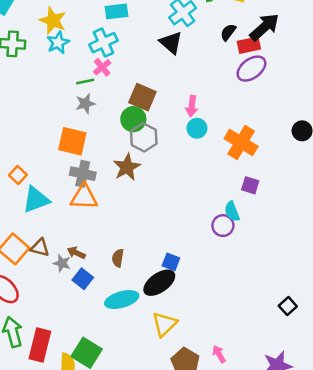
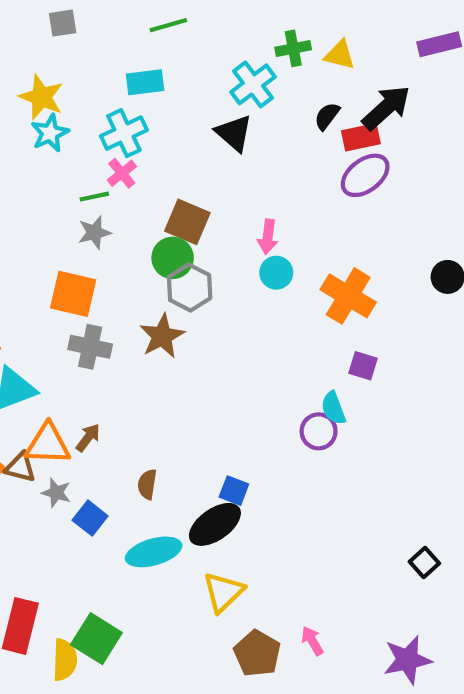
orange triangle: (84, 197) -> (48, 444), moved
brown arrow: (76, 253) -> (88, 438), moved, turned 102

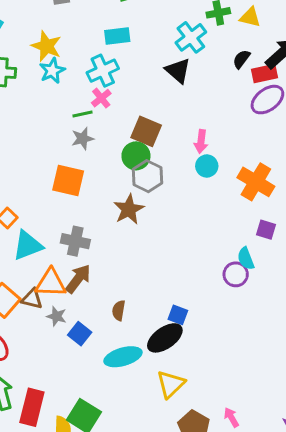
gray cross: (90, 347) -> (75, 241), moved
brown arrow: (88, 438) -> (78, 279), size x1.5

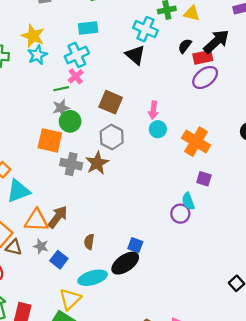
cyan cross: (191, 37) -> (145, 29), turned -30
green circle: (136, 156) -> (70, 121), moved
gray cross: (75, 241) -> (71, 164), moved
brown triangle: (32, 299) -> (14, 247), moved
yellow triangle: (171, 384) -> (70, 299), moved

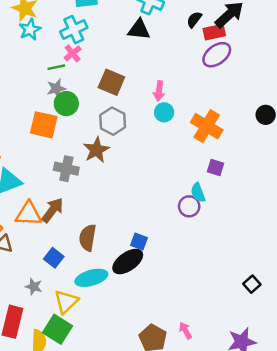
black triangle: (135, 55) -> (139, 30), turned -35
gray cross: (71, 164) -> (66, 169), moved
brown semicircle: (89, 242) -> (88, 238), size x1.5
gray star: (41, 246) -> (34, 287), moved

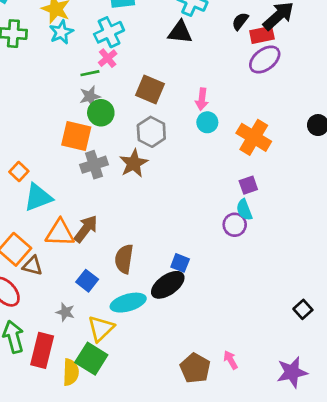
purple square: (215, 167) -> (248, 185), moved, turned -36
gray cross: (66, 169) -> (94, 165), moved, turned -30

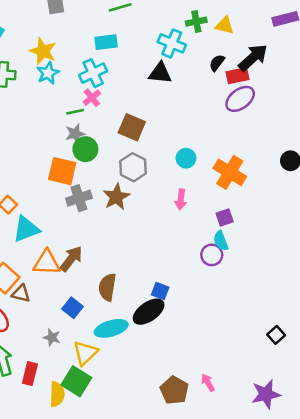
pink arrow: (202, 99) -> (181, 199), moved
red rectangle: (42, 350) -> (30, 374), size x0.7

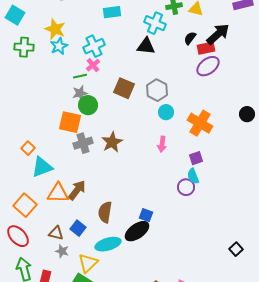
cyan rectangle: (106, 42) -> (112, 12), moved
gray hexagon: (133, 167) -> (157, 90), moved
brown triangle: (21, 294) -> (56, 233), moved

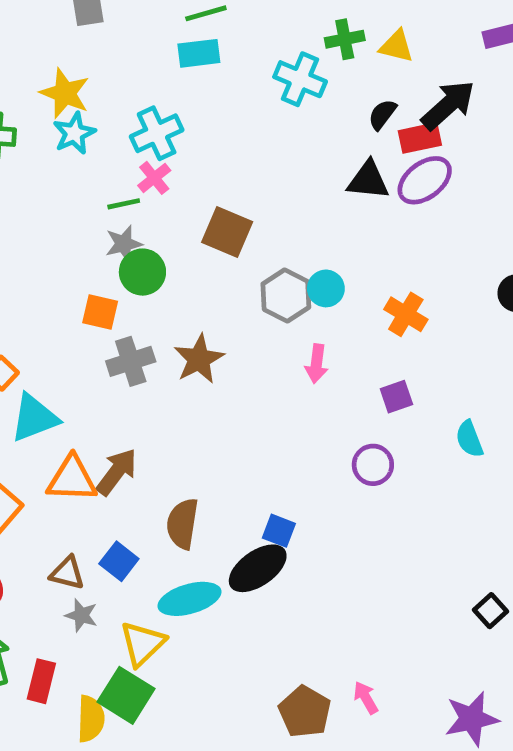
black triangle: (146, 46) -> (368, 180), moved
gray hexagon: (157, 90) -> (286, 296), moved
orange square: (70, 122) -> (100, 312), size x0.7
orange cross: (200, 123) -> (406, 314), size x0.7
cyan semicircle: (193, 176) -> (469, 439), moved

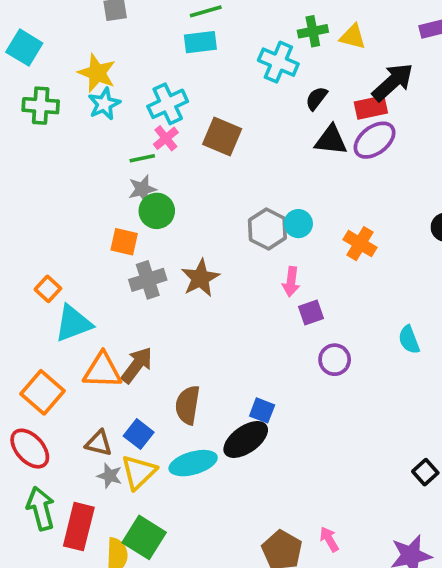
black semicircle: (382, 114) -> (316, 98), moved
brown square: (227, 232) -> (222, 136), moved
purple square: (396, 397) -> (311, 312), moved
yellow triangle: (142, 644) -> (139, 472), moved
red rectangle: (41, 681) -> (79, 527), size x1.4

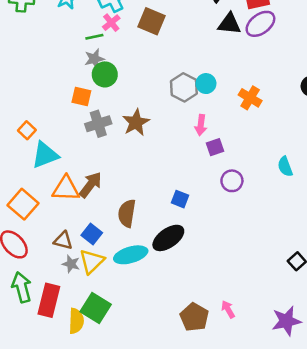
blue square: (262, 410) -> (180, 199), moved

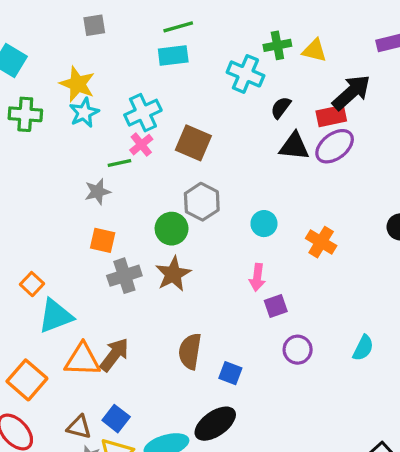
gray star: (94, 59) -> (98, 192), moved
green circle: (105, 74) -> (172, 229), moved
gray hexagon: (184, 87) -> (202, 202), moved
cyan semicircle: (285, 167) -> (363, 348), moved, turned -132
brown semicircle: (127, 213) -> (190, 351), moved

